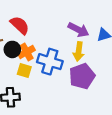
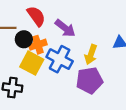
purple arrow: (79, 30) -> (65, 28), moved
yellow square: (24, 71) -> (32, 63), size x1.5

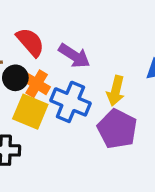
orange cross: (38, 45) -> (37, 84), turned -36
purple pentagon: (89, 80) -> (117, 129), turned -30

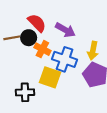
black circle: (15, 78) -> (29, 38), moved
yellow square: (30, 112) -> (50, 77), moved

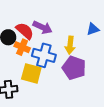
red semicircle: (37, 23) -> (25, 31), moved

